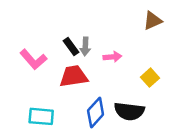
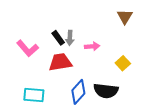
brown triangle: (153, 21) -> (125, 17), turned -35

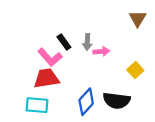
gray arrow: (70, 38) -> (87, 42), moved
pink L-shape: (28, 48) -> (50, 57), moved
red trapezoid: (60, 62) -> (46, 78), moved

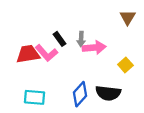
pink arrow: (101, 51) -> (94, 48), size x1.5
red trapezoid: (46, 78) -> (28, 54), moved

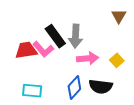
black rectangle: (59, 39) -> (55, 36), size x1.6
gray arrow: (81, 39) -> (75, 36), size x1.6
pink arrow: (94, 48) -> (88, 58), moved

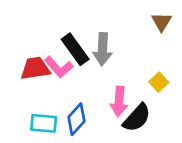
pink arrow: (88, 58) -> (119, 101), moved, turned 100
black semicircle: (101, 87) -> (137, 118), turned -55
blue diamond: (74, 88) -> (76, 119), moved

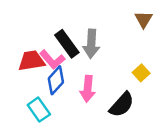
pink arrow: (119, 101) -> (88, 89), moved
blue diamond: (76, 119) -> (56, 80), moved
cyan rectangle: (44, 123) -> (39, 110), turned 50

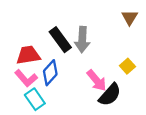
pink L-shape: (52, 60) -> (26, 78), moved
pink arrow: (88, 89) -> (97, 80), moved, turned -45

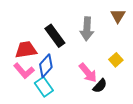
gray arrow: (82, 40) -> (87, 29), moved
black semicircle: (110, 95) -> (100, 86), size x0.7
cyan rectangle: (35, 99) -> (44, 87), moved

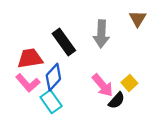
yellow square: (116, 60) -> (129, 83), moved

